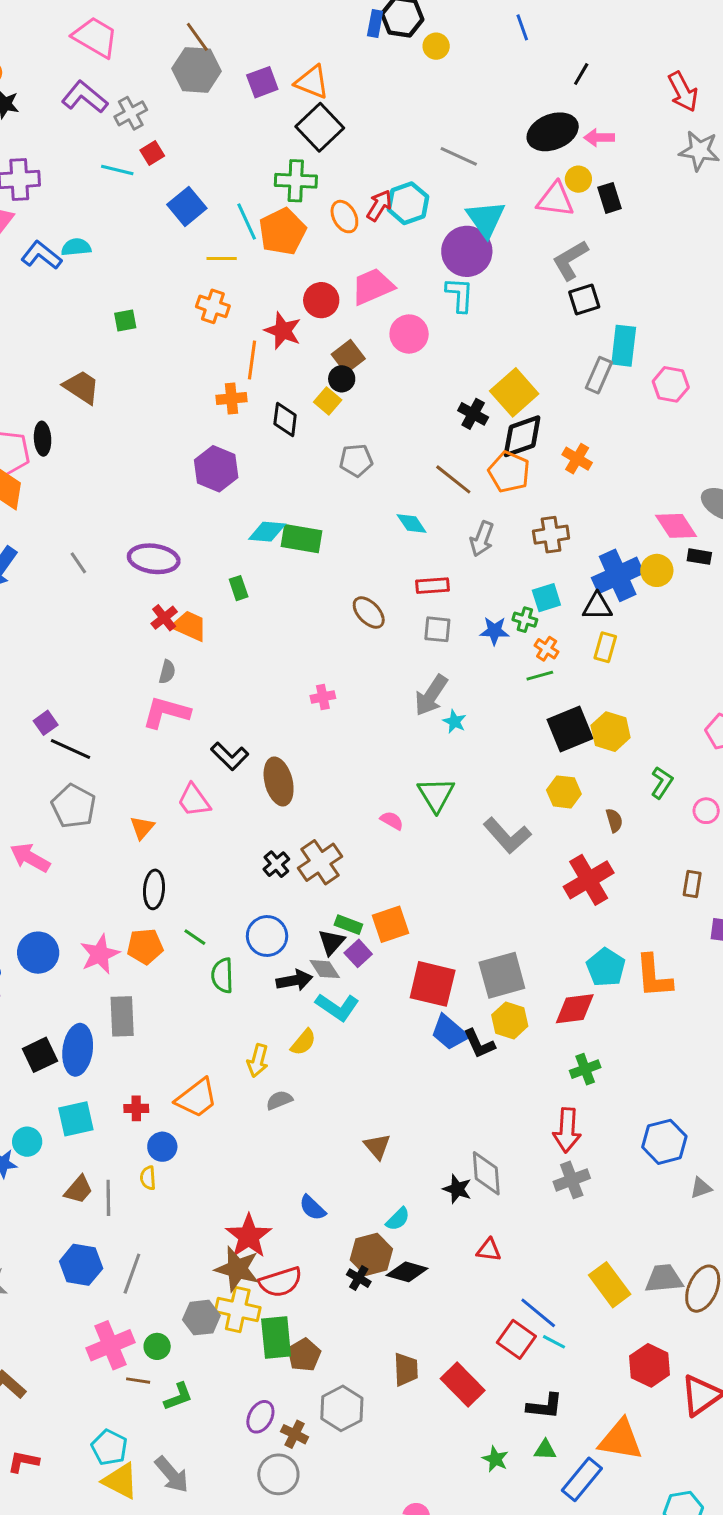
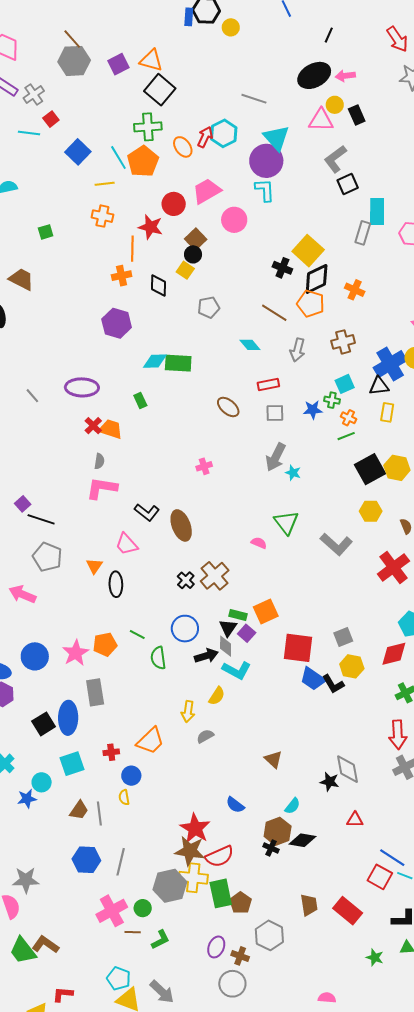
black ellipse: (154, 889) -> (116, 584), moved
gray diamond: (325, 969) -> (226, 646), turned 40
gray square: (502, 975) -> (343, 637), size x0.6
gray hexagon: (201, 1318) -> (170, 886), size x1.4

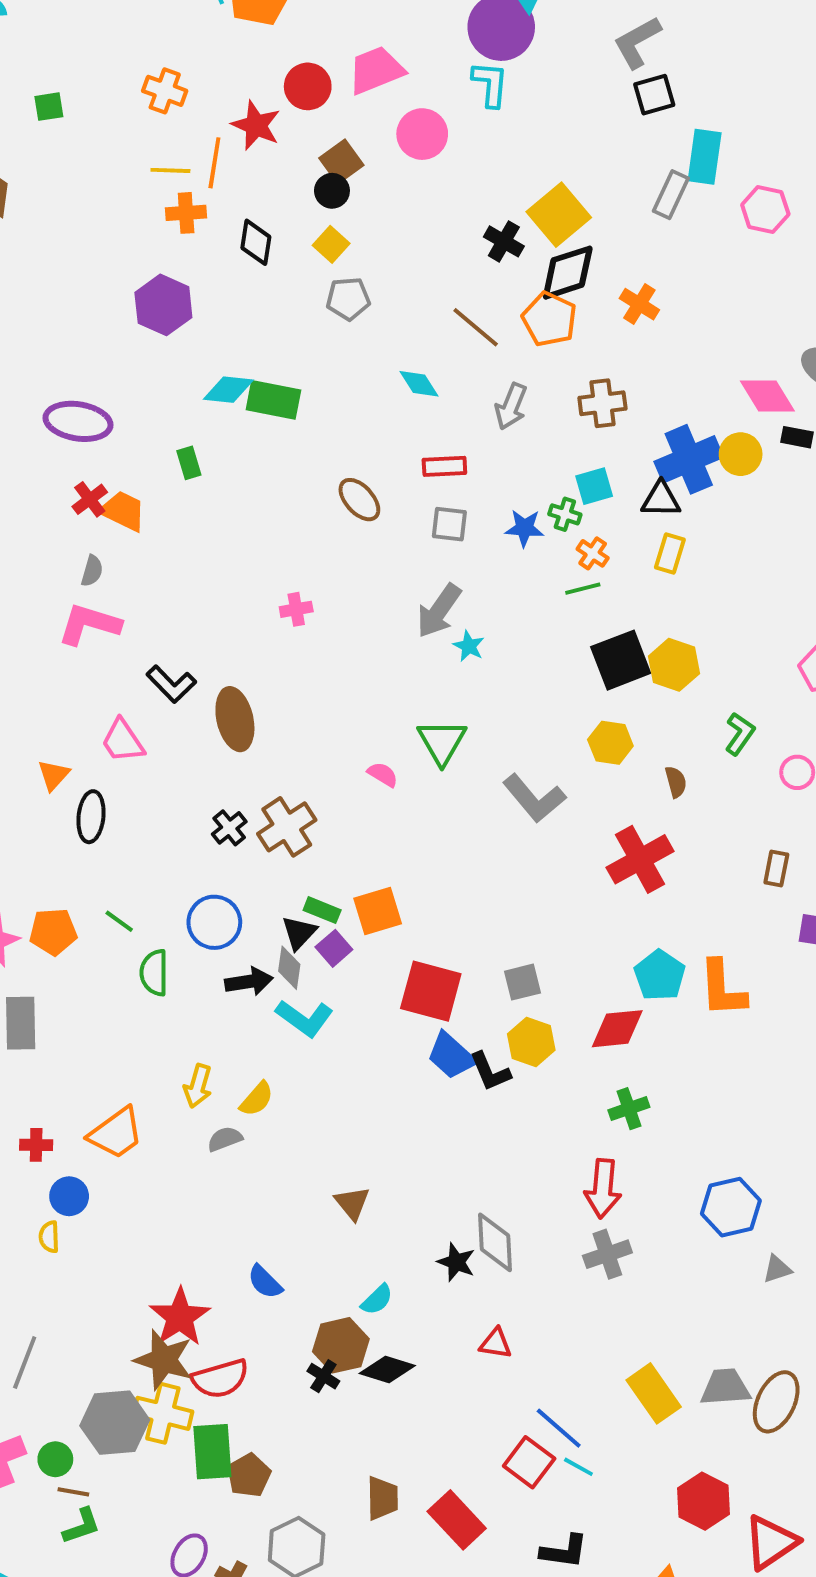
yellow line: (105, 184) -> (170, 170), moved
yellow square: (185, 270) -> (331, 244), moved
yellow semicircle: (217, 696) -> (257, 1099), moved
brown line: (133, 932) -> (73, 1492), moved

